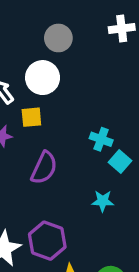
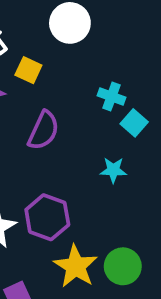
white circle: (43, 78) -> (70, 23), moved
yellow square: (31, 117) -> (28, 70), turned 30

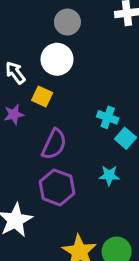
white circle: (70, 23) -> (57, 59), moved
purple hexagon: (47, 217) -> (57, 187), moved

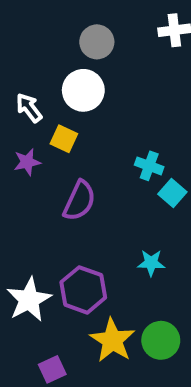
cyan star: (109, 175) -> (151, 263), moved
purple hexagon: (57, 187) -> (83, 290), moved

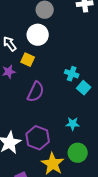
green circle: (161, 340) -> (78, 153), moved

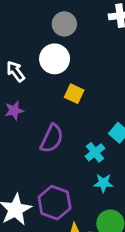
yellow square: (28, 60) -> (74, 94), moved
cyan cross: (72, 74) -> (95, 152), moved, turned 32

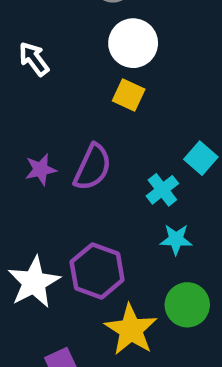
white circle: (55, 59) -> (133, 43), moved
purple star: (14, 110) -> (41, 169), moved

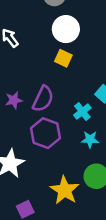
purple hexagon: (97, 271) -> (46, 133), moved

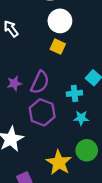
cyan cross: (82, 112) -> (74, 93), turned 32

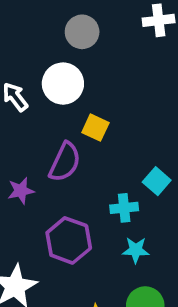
white circle: (60, 21) -> (63, 84), moved
purple semicircle: (40, 82) -> (65, 162), moved

